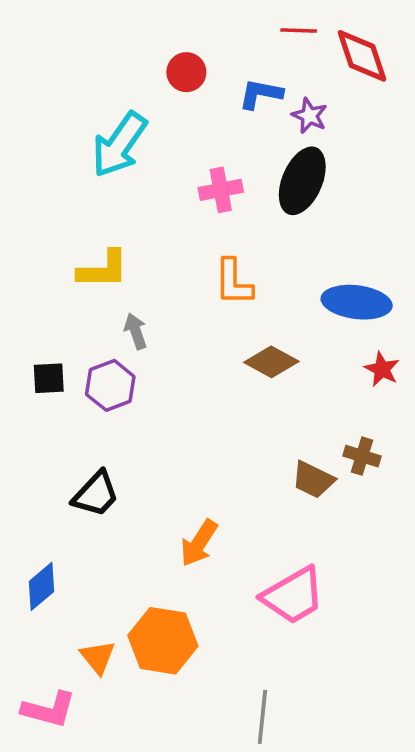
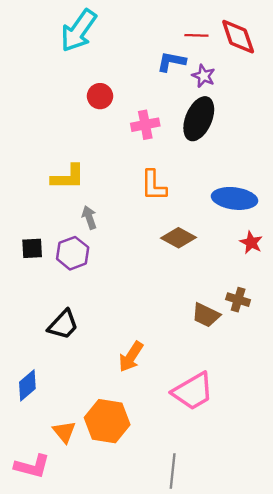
red line: (299, 31) -> (196, 35), moved
red circle: (186, 72) -> (100, 96), moved
cyan arrow: (119, 145) -> (79, 31), moved

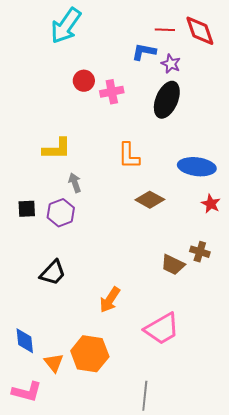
pink cross: (145, 125) -> (112, 92), moved
blue diamond: (27, 385) -> (25, 341), moved, turned -56

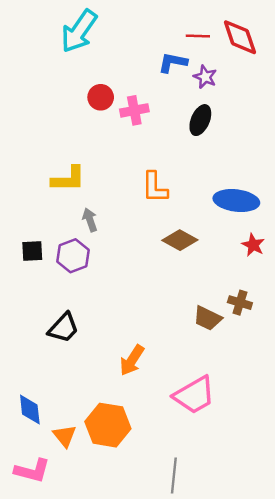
black ellipse: (167, 100) -> (200, 120), size x0.7

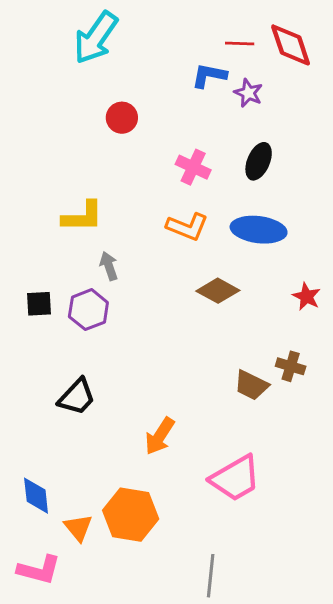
pink cross: (134, 110) -> (193, 167), moved, turned 36
black ellipse: (200, 120) -> (259, 161), moved
orange L-shape: (155, 187) -> (187, 227), turned -68
blue ellipse: (236, 201) -> (259, 230), moved

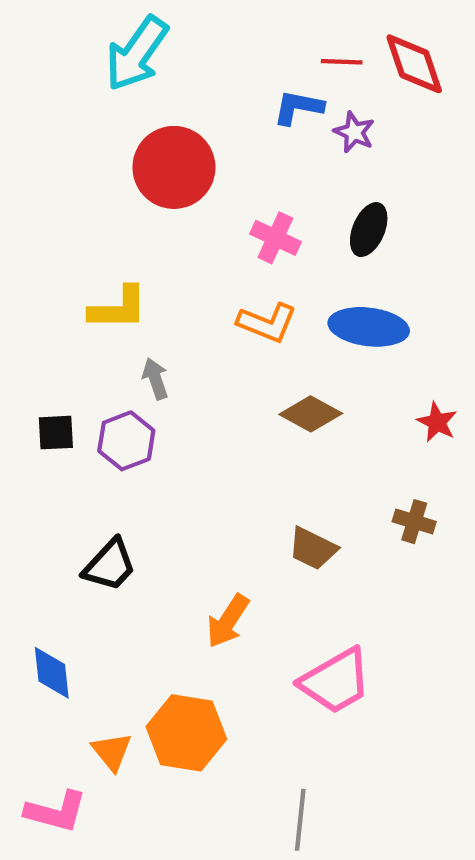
red circle: (122, 118) -> (174, 167), size x1.8
brown trapezoid: (251, 385) -> (313, 549), moved
blue diamond: (36, 496) -> (52, 673), moved

